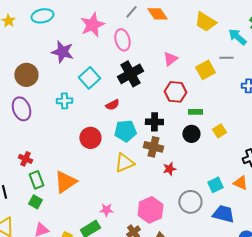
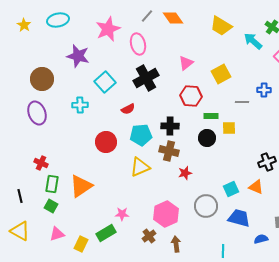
gray line: (226, 58) -> (242, 102), moved
yellow square: (219, 131) -> (229, 128), moved, turned 32
green rectangle: (36, 180) -> (52, 184), turned 30

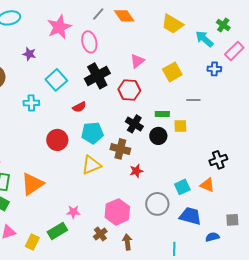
purple star: (78, 56) -> (29, 54), size x0.6
blue cross: (264, 90) -> (214, 69), moved
red hexagon: (191, 96) -> (129, 90), moved
black cross: (170, 126) -> (134, 124), moved, turned 30

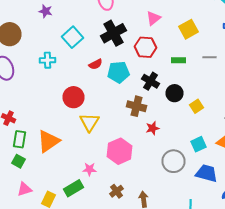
green rectangle: (162, 114) -> (178, 60), moved
yellow square: (180, 126) -> (196, 106), moved, turned -32
cyan pentagon: (92, 133) -> (118, 72), moved
yellow triangle: (91, 165) -> (90, 122), moved, turned -35
pink hexagon: (117, 212) -> (120, 151), moved

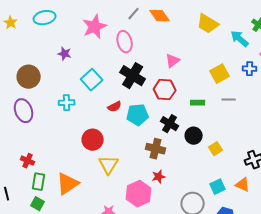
yellow square: (188, 29) -> (220, 74), moved
black cross: (114, 33) -> (133, 76), turned -30
red star: (152, 128) -> (159, 177), moved

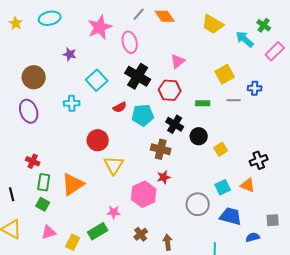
blue cross: (250, 69) -> (255, 88), moved

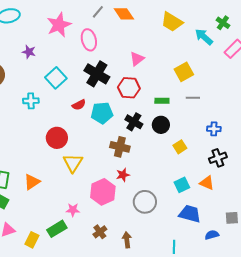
blue cross: (255, 88) -> (214, 129), moved
black circle: (199, 136) -> (161, 125), moved
orange triangle: (73, 184) -> (32, 182), size x0.7
gray circle: (198, 204) -> (145, 202), moved

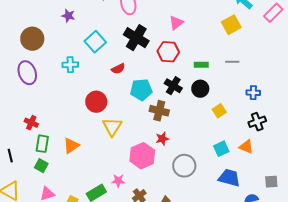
yellow square: (184, 72) -> (231, 25), moved
cyan pentagon: (102, 113) -> (141, 90), moved
pink star: (73, 210) -> (118, 181), moved

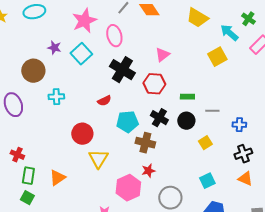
brown circle: (32, 39) -> (33, 71), moved
cyan square: (95, 42) -> (81, 54), moved
gray line: (232, 62) -> (212, 111), moved
orange triangle: (246, 147) -> (245, 179), moved

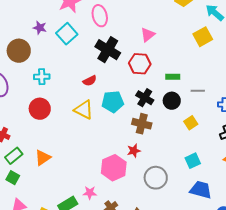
red circle: (82, 134) -> (40, 109), moved
brown cross: (145, 143) -> (142, 124), moved
yellow triangle: (98, 159) -> (84, 110), moved, turned -35
green rectangle: (28, 176) -> (14, 156), turned 42

